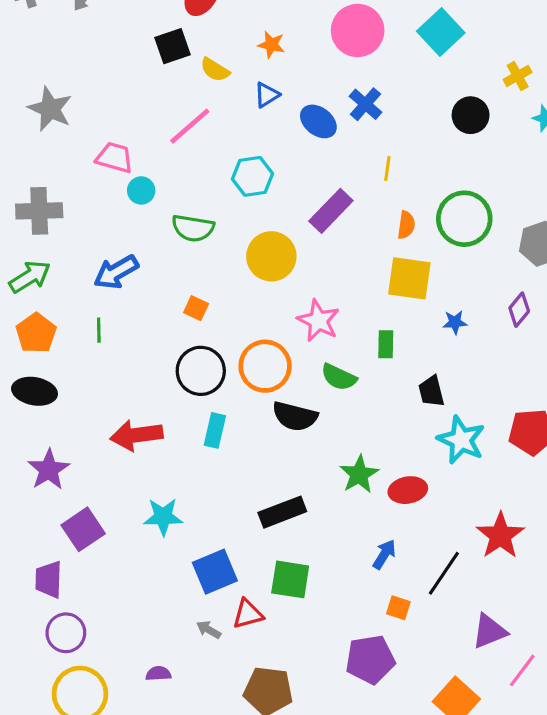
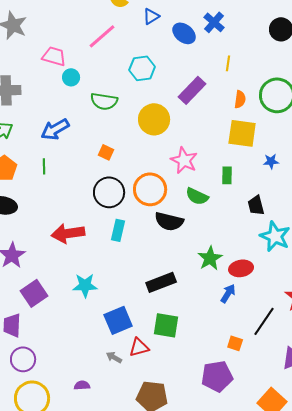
blue arrow: (384, 554) -> (228, 293), moved

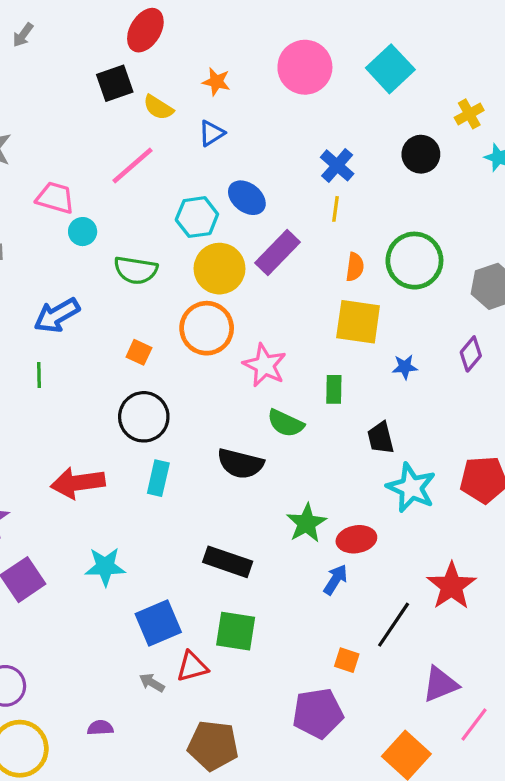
blue cross: (214, 22) -> (337, 165), moved
blue ellipse: (184, 33) -> (247, 198), moved
yellow circle: (154, 119) -> (220, 269), moved
orange circle: (150, 189) -> (207, 328), moved
black rectangle: (161, 282) -> (228, 562), turned 40

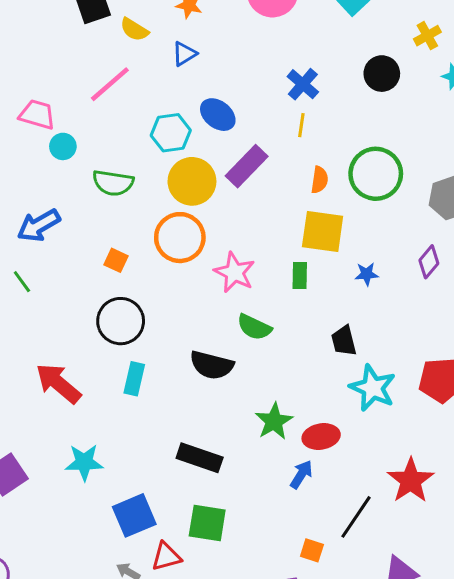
green line: (39, 375) -> (22, 282), turned -35
green rectangle: (334, 389) -> (300, 276), moved
red arrow: (78, 483) -> (58, 383), turned 48

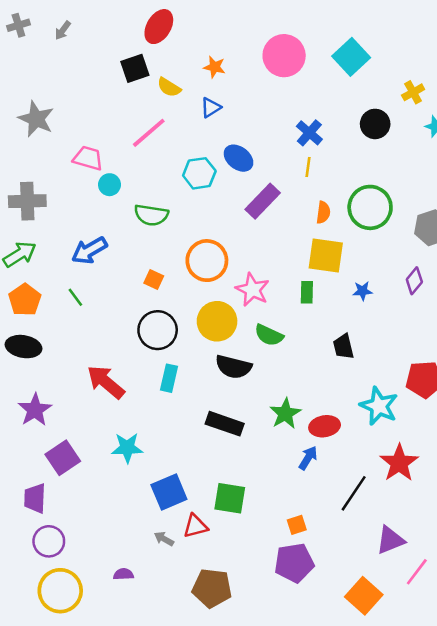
yellow circle: (192, 181) -> (217, 321), moved
cyan star: (373, 388) -> (379, 406), moved
black rectangle: (200, 458) -> (225, 424), moved
orange square: (312, 550) -> (297, 525), moved, turned -36

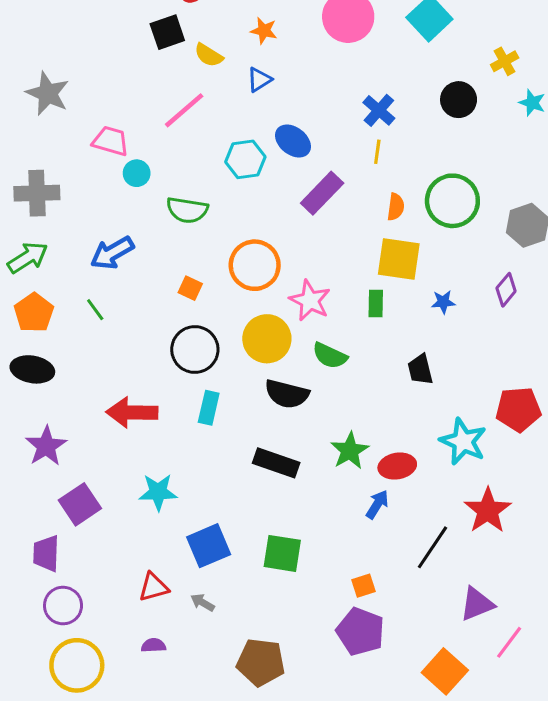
red arrow: (106, 382) -> (132, 412), turned -39
red triangle: (196, 526) -> (153, 587), moved
purple pentagon: (294, 563) -> (360, 632), turned 30

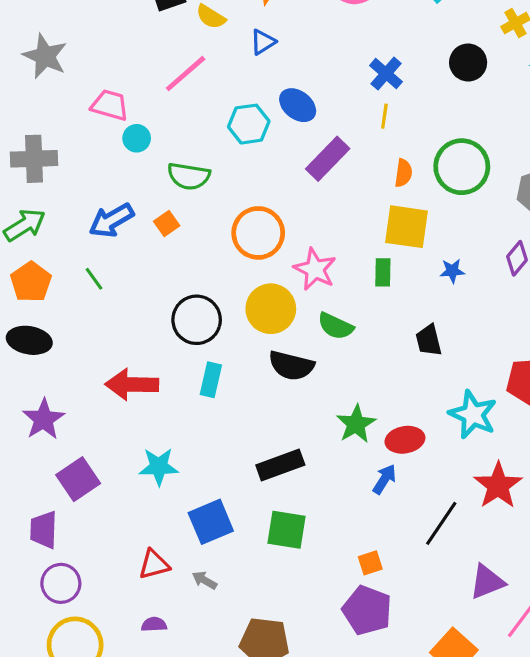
orange square: (190, 288) -> (167, 224), moved, turned 30
black rectangle: (276, 463) -> (280, 465), moved, turned -39

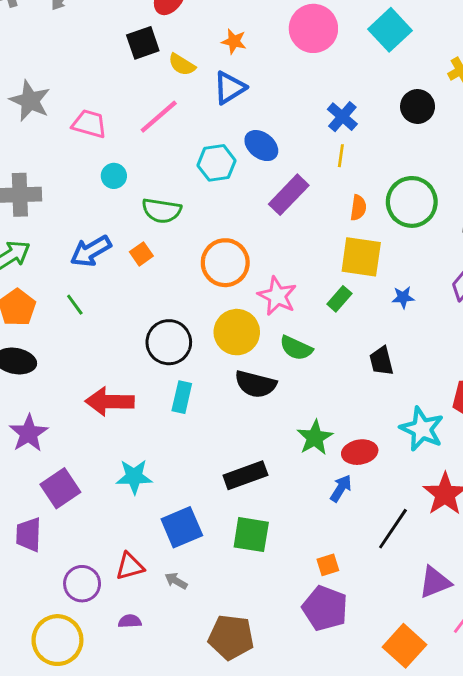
blue triangle: (263, 42) -> (230, 88), size x1.4
pink trapezoid: (110, 105) -> (89, 124), moved
green rectangle: (383, 272) -> (339, 299), turned 40
purple circle: (61, 583) -> (82, 584), moved

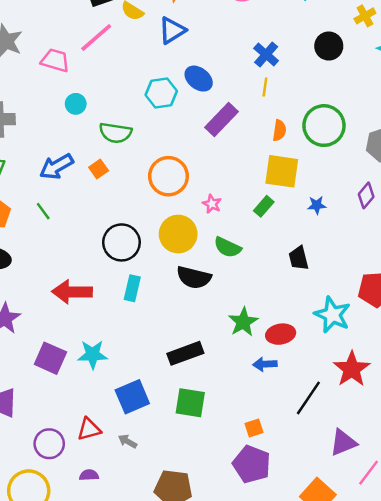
pink line: (159, 117) -> (96, 38), moved
pink star: (277, 296) -> (212, 204), size x0.6
purple square: (60, 488) -> (50, 358), moved, turned -32
blue arrow: (341, 488) -> (265, 364), turned -125

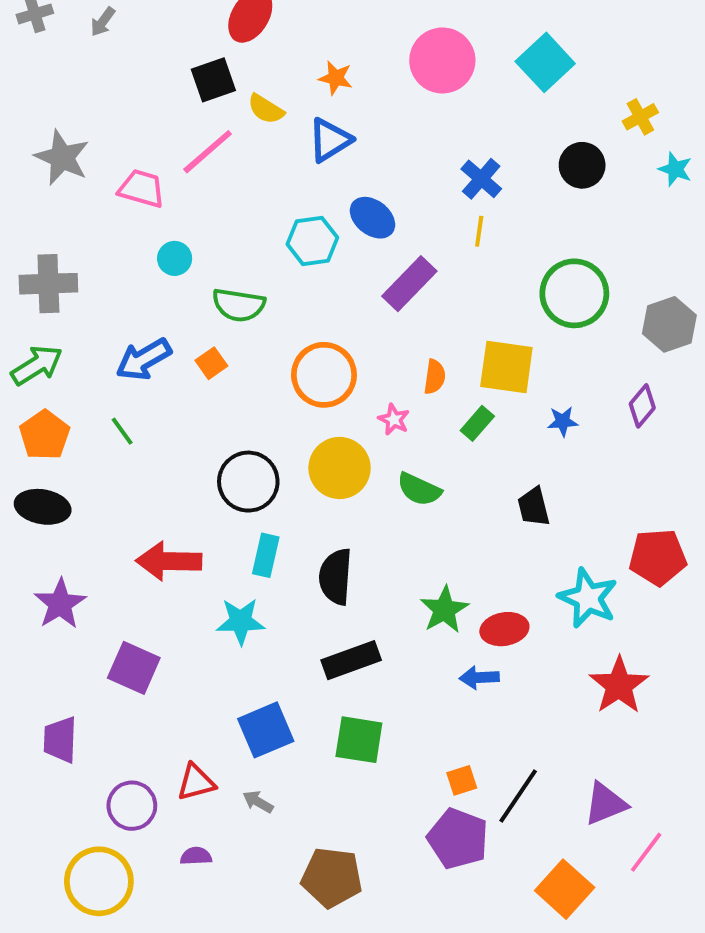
orange semicircle: (279, 130) -> (435, 377), moved
black semicircle: (194, 277) -> (336, 577), moved, turned 80
cyan star: (93, 355) -> (241, 621), moved
black line: (308, 398) -> (518, 796), moved

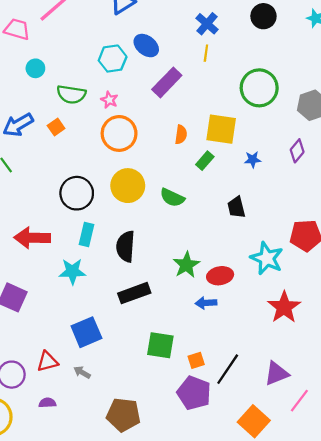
pink star: (394, 419) -> (109, 100), moved
green square: (359, 740) -> (160, 345), moved

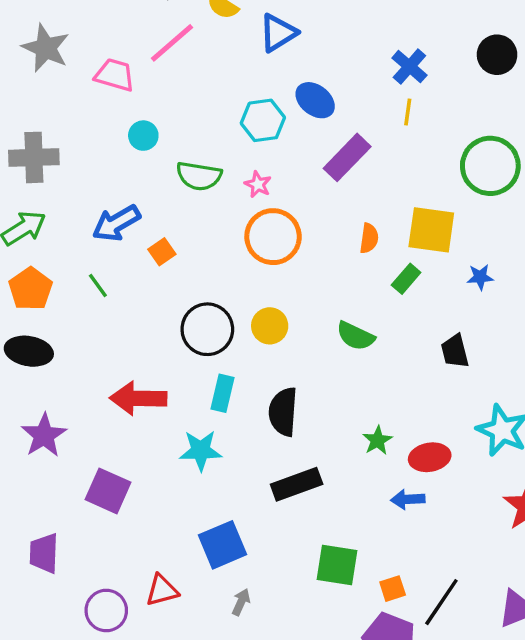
orange square: (56, 127) -> (162, 252), moved
yellow circle: (128, 186) -> (270, 326), moved, size x0.7
green star: (186, 265) -> (377, 440), size x0.7
gray arrow: (82, 372) -> (241, 602), moved, turned 84

